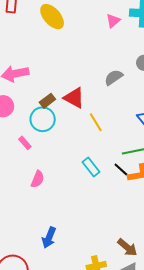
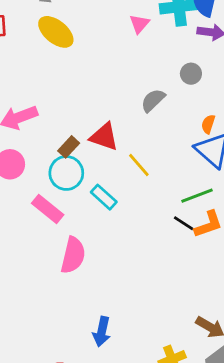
pink rectangle: (25, 143) -> (48, 209), size x1.6
cyan rectangle: (91, 167) -> (104, 197), moved
pink semicircle: (38, 179) -> (73, 255), size x1.5

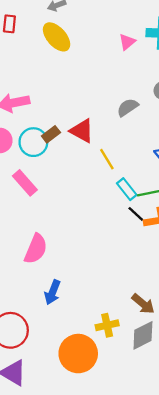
cyan circle: (66, 173) -> (33, 142), moved
cyan rectangle: (104, 197) -> (127, 189), moved
pink semicircle: (73, 255) -> (36, 249), moved

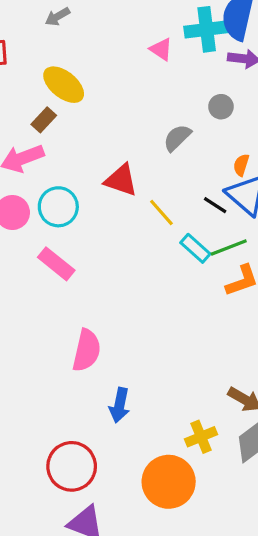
yellow ellipse: (57, 37) -> (64, 85), moved
pink triangle: (127, 42) -> (161, 49), turned -36
brown rectangle: (51, 134) -> (44, 120), moved
black line: (136, 214) -> (215, 205), moved

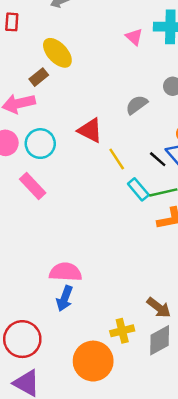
pink semicircle: (87, 350) -> (65, 272), moved, turned -108

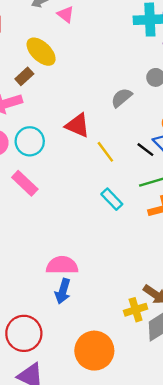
pink triangle: (134, 37) -> (66, 14), moved
cyan rectangle: (138, 189) -> (112, 199), moved
yellow cross: (122, 331) -> (136, 310), moved

